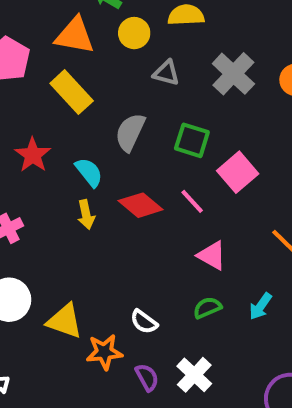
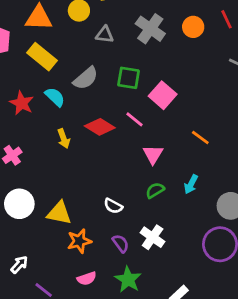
gray semicircle: (130, 132) -> (86, 78), turned -148
cyan semicircle: (89, 172) -> (55, 97), moved
pink triangle: (212, 256) -> (153, 154), turned 40
orange star: (104, 352) -> (79, 241), moved

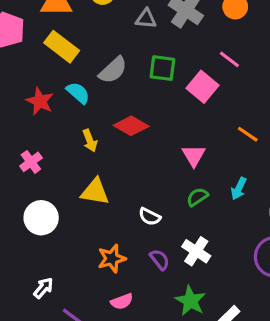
gray triangle: (105, 35) -> (146, 19), moved
pink line: (134, 119) -> (229, 59), moved
yellow triangle: (59, 213) -> (95, 192), moved
green star: (128, 279) -> (190, 301), moved

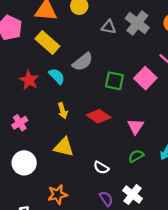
green square: (162, 68) -> (114, 81), moved
red diamond: (131, 126) -> (99, 116), moved
orange star: (112, 258) -> (57, 195), moved

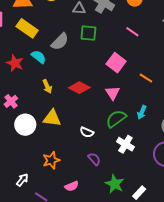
pink square: (145, 78) -> (116, 63), moved
green square: (114, 81) -> (88, 33), moved
green semicircle: (136, 156) -> (116, 119), size x1.5
white circle: (24, 163) -> (25, 125), moved
white cross: (133, 195) -> (125, 144), moved

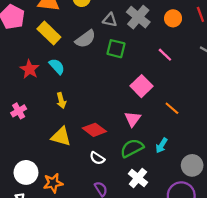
gray semicircle: (60, 42) -> (85, 39), moved
red diamond: (79, 88) -> (94, 130), moved
white circle: (25, 125) -> (26, 172), moved

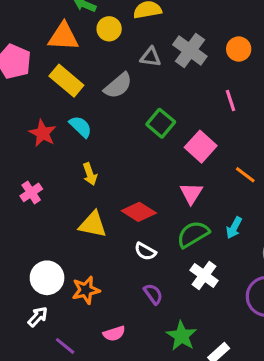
green square: (116, 49) -> (161, 123), moved, turned 30
pink line: (165, 55) -> (231, 101), turned 32

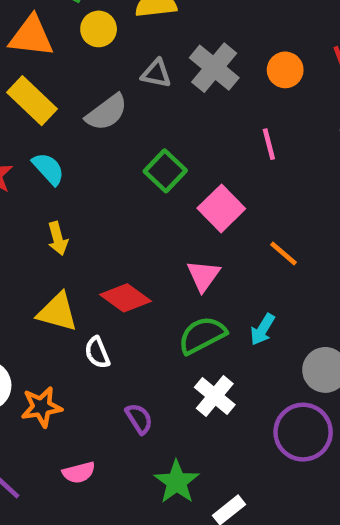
white semicircle: (145, 251) -> (97, 353), moved, turned 35

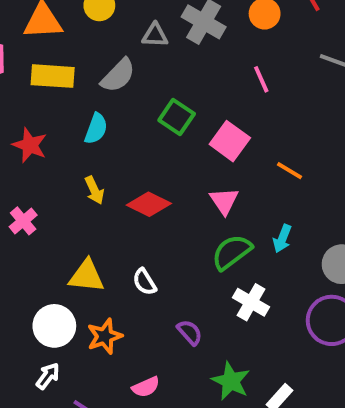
yellow rectangle: (32, 101) -> (53, 76), turned -30
cyan semicircle: (48, 169) -> (96, 129), moved, turned 72
red diamond: (125, 298) -> (149, 204), moved
yellow triangle: (58, 312) -> (87, 276), moved

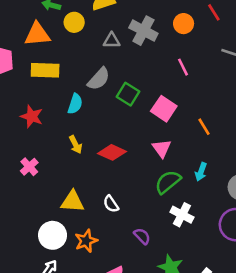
gray semicircle: (118, 75) -> (99, 79), moved
orange line: (289, 171) -> (204, 127), turned 30

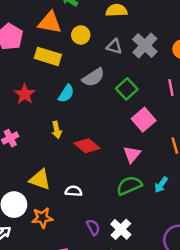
yellow circle: (74, 22) -> (81, 35), moved
green square: (128, 94) -> (127, 89), moved
white semicircle: (111, 204) -> (73, 191), turned 112
white cross: (182, 215) -> (121, 229), moved

